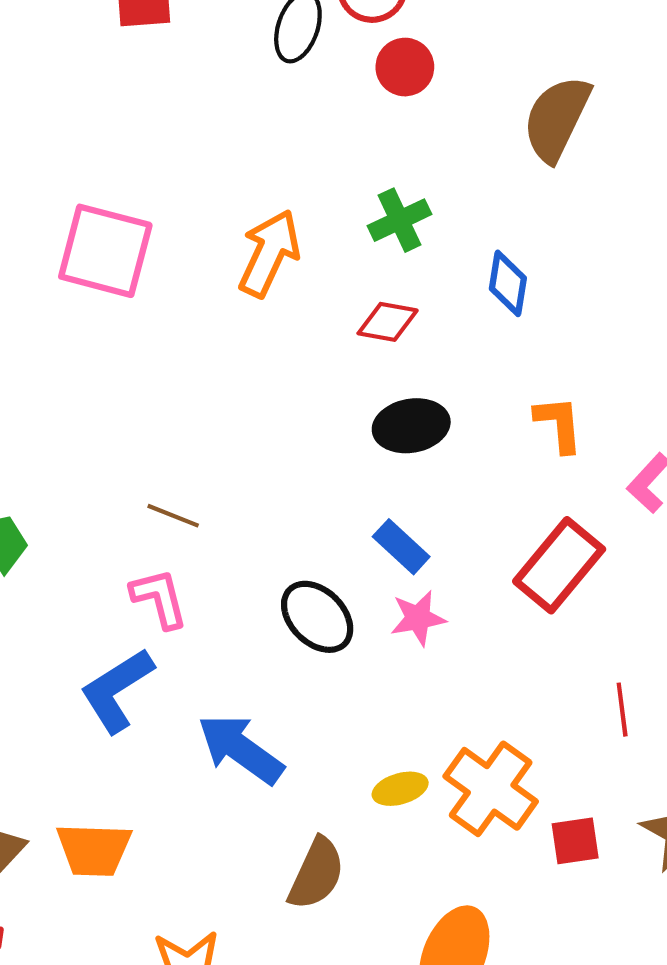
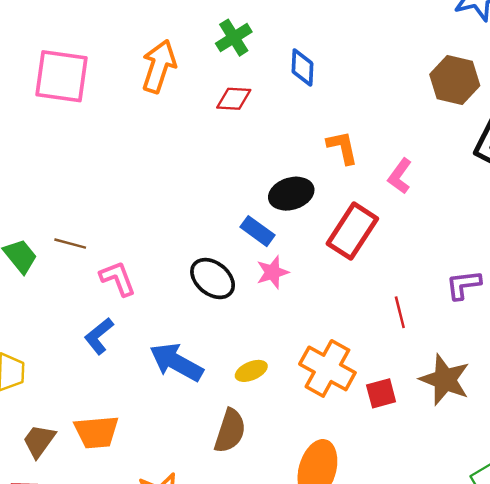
black ellipse: (411, 426) -> (291, 194), moved
brown line: (173, 516) -> (70, 244), moved
blue L-shape: (117, 690) -> (99, 336), size x0.7
yellow ellipse: (400, 789) -> (251, 371), moved

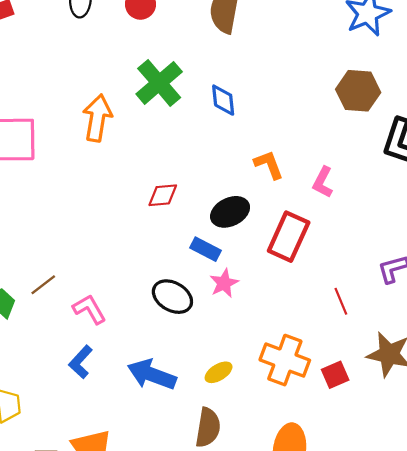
green cross: (234, 38) -> (159, 83), size x1.5
red diamond: (234, 99) -> (163, 195), moved
brown line: (70, 244) -> (43, 285), turned -44

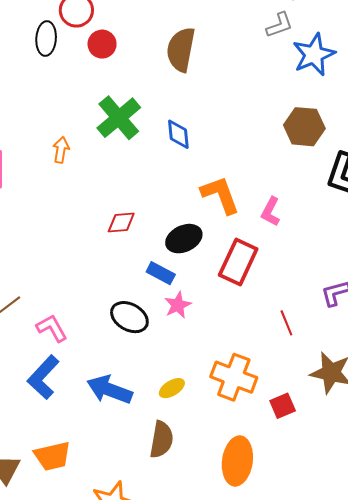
orange arrow: (97, 118) -> (61, 150), size x0.6
orange L-shape: (269, 165) -> (220, 195), size x1.4
blue L-shape: (81, 362) -> (43, 377), size x1.4
red square: (335, 375) -> (283, 406), moved

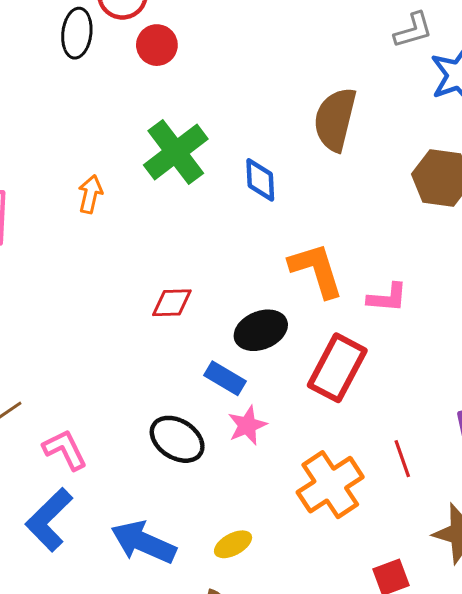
brown semicircle: (181, 50) -> (335, 119), moved
pink L-shape: (271, 212) -> (387, 298), turned -116
orange cross: (234, 377) -> (330, 485), moved, turned 33

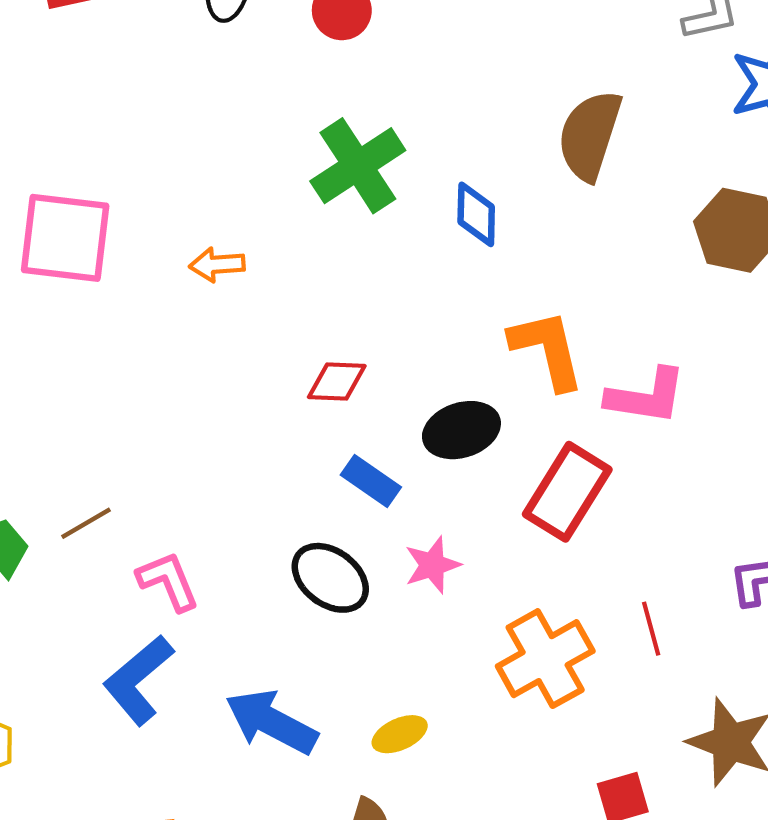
orange arrow: (90, 194) -> (217, 265), moved, turned -111
pink L-shape: (387, 298) -> (646, 396), size x1.4
blue rectangle: (225, 378) -> (371, 481), moved

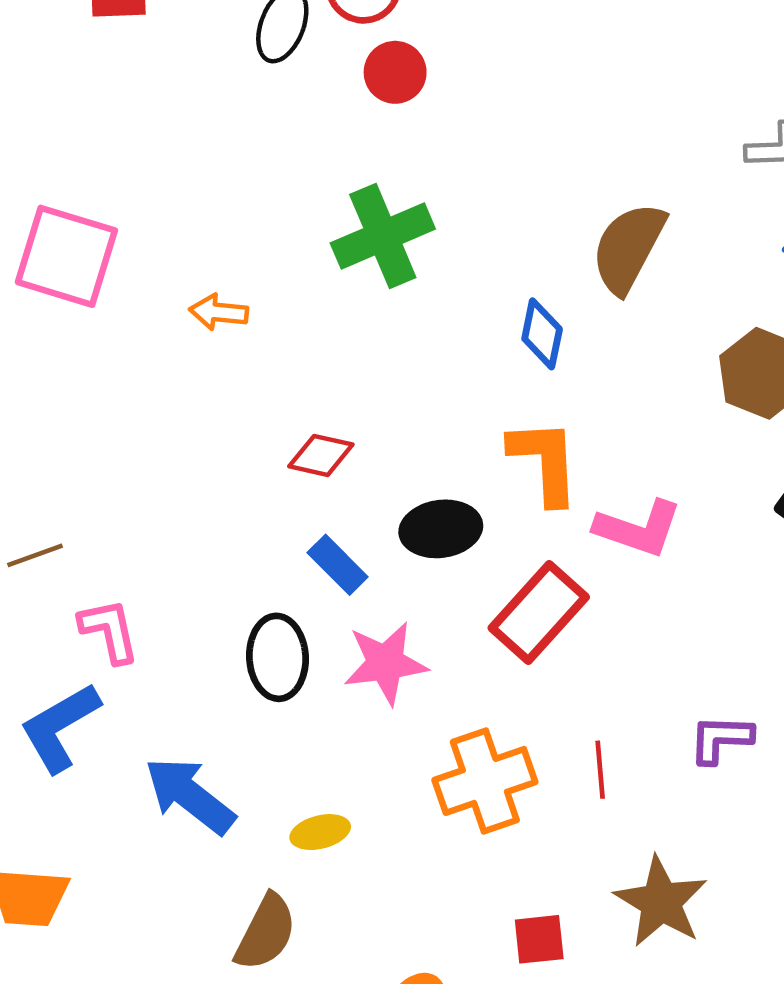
blue diamond: (476, 214) -> (542, 334), moved
pink star: (432, 565) -> (386, 663), size x1.4
black ellipse: (330, 578) -> (277, 657), turned 40

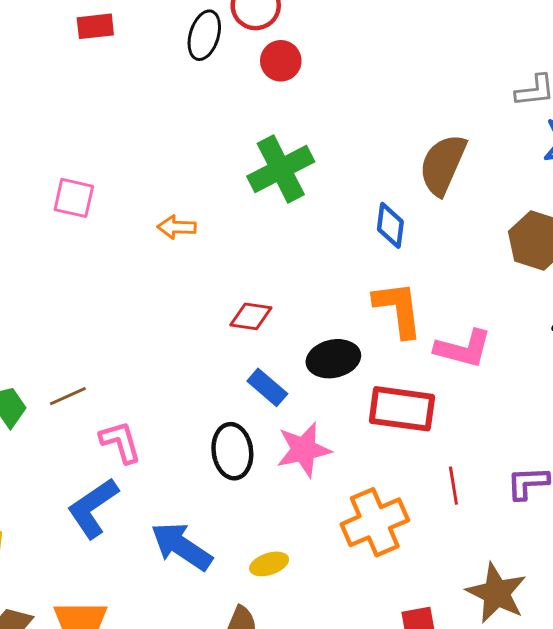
pink square: (66, 256) -> (74, 198), size x0.6
red rectangle: (539, 612) -> (402, 409), turned 60
red line: (600, 770) -> (453, 486), moved

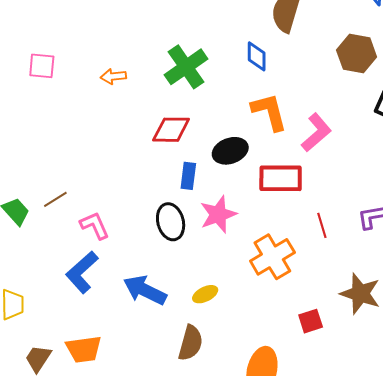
green cross: (281, 169) -> (186, 67), moved
red diamond: (251, 316) -> (171, 130), size x1.4
pink L-shape: (463, 349) -> (316, 133), turned -48
blue rectangle: (267, 387) -> (188, 176), turned 64

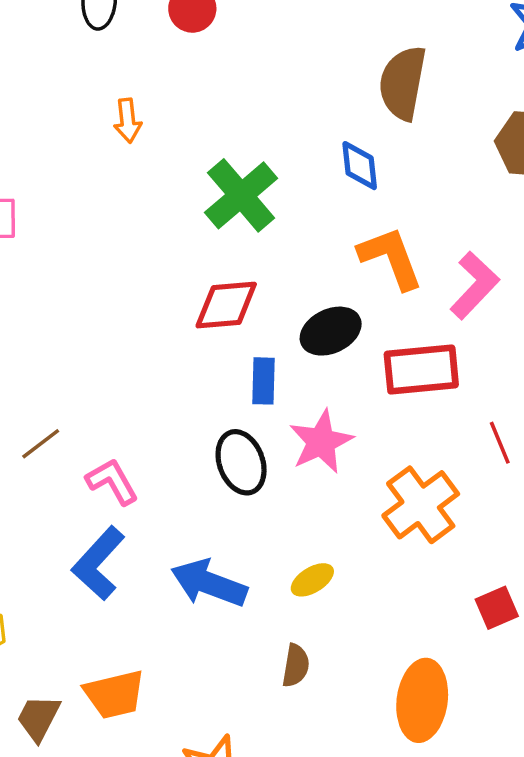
orange arrow: (113, 76) -> (128, 121), moved, turned -85
brown semicircle: (191, 343) -> (296, 666), size x0.7

